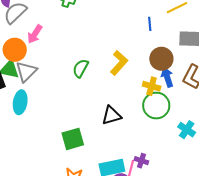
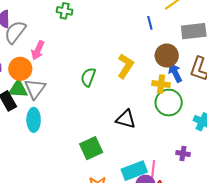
black triangle: (111, 115) -> (126, 119), turned 40
purple cross: (141, 161) -> (183, 153), moved

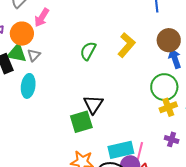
yellow cross: (161, 84) -> (168, 107), moved, turned -36
gray triangle: (35, 89) -> (34, 55), size x0.6
black triangle: (126, 119) -> (93, 104), moved, turned 40

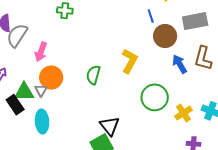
orange circle: (22, 34) -> (51, 78), moved
brown circle: (169, 40) -> (165, 36), moved
green circle: (164, 87) -> (155, 97), moved

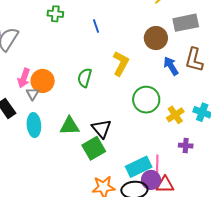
blue line: (151, 16) -> (96, 26), moved
pink arrow: (41, 52) -> (24, 78), moved
green triangle: (24, 92) -> (70, 126), moved

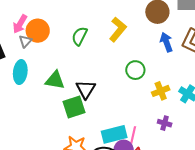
green circle: (146, 100) -> (135, 70), size x0.7

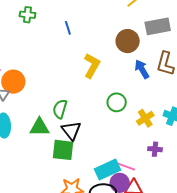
green semicircle: (80, 36) -> (60, 109), moved
green square: (74, 107) -> (63, 150), turned 35
pink line: (133, 135) -> (126, 167), turned -72

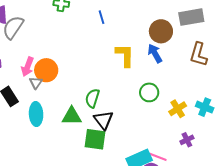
yellow L-shape: (92, 66) -> (125, 55), turned -30
blue arrow: (142, 69) -> (155, 53), moved
purple cross: (155, 149) -> (187, 140), turned -32

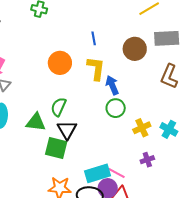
blue line: (102, 17) -> (94, 38), moved
blue arrow: (155, 53) -> (112, 85), moved
orange circle: (46, 70) -> (60, 63), moved

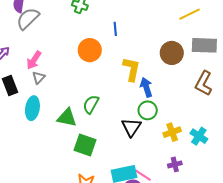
blue line: (94, 38) -> (115, 29), moved
orange circle: (60, 63) -> (90, 50), moved
black triangle: (67, 130) -> (131, 127), moved

